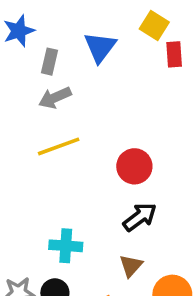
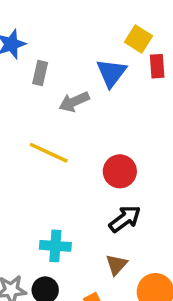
blue triangle: (100, 47) -> (111, 73), moved
gray arrow: (55, 98) -> (74, 102), moved
yellow line: (59, 146) -> (49, 153), turned 45

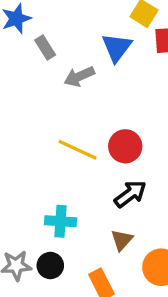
gray rectangle: (40, 73) -> (45, 48), turned -45
yellow line: (49, 153) -> (78, 150), moved

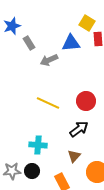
blue triangle: (117, 48) -> (71, 43), turned 48
red circle: (125, 146) -> (86, 101), moved

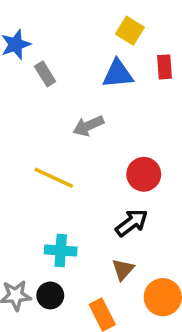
yellow square: (87, 23) -> (130, 31), moved
gray arrow: (49, 60) -> (88, 126), moved
yellow line: (48, 103) -> (54, 178), moved

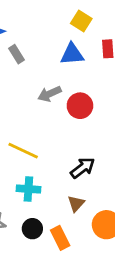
red circle: (144, 174) -> (80, 106), moved
yellow line: (54, 178) -> (23, 151), moved
black circle: (50, 295) -> (32, 229), moved

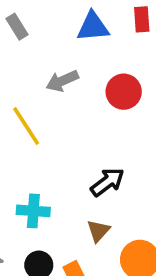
red circle: (80, 106) -> (124, 92), moved
yellow line: (23, 151) -> (26, 126), moved, turned 32

